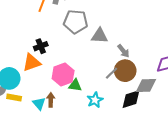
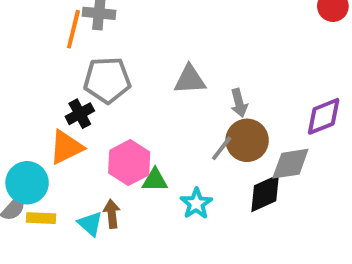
gray pentagon: (76, 22) -> (107, 80), moved
gray arrow: (123, 51) -> (239, 103), turned 32

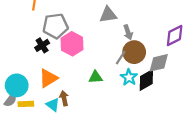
gray triangle: (190, 80) -> (108, 15), moved
orange triangle: (66, 147) -> (48, 78), moved
pink hexagon: (129, 163) -> (72, 44), moved
green triangle: (155, 180) -> (96, 77), moved
cyan star: (196, 204) -> (129, 77), moved

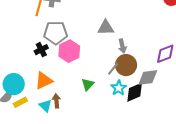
green triangle: (96, 77) -> (88, 84), turned -48
yellow rectangle: (26, 104) -> (20, 102), turned -32

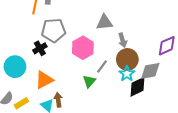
pink hexagon: (69, 51) -> (83, 48), moved
gray line: (113, 69) -> (102, 66), moved
cyan circle: (14, 84) -> (15, 67), moved
cyan star: (119, 88) -> (127, 74), moved

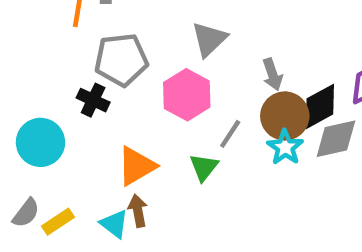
gray triangle: (104, 22) -> (209, 39), moved, turned -36
black cross: (40, 48) -> (93, 100), turned -32
orange triangle: (44, 80) -> (136, 166), moved
black diamond: (138, 87) -> (320, 106), moved

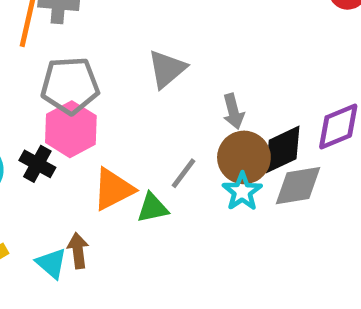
pink hexagon: (187, 95) -> (71, 129), moved
black cross: (93, 100) -> (37, 164), moved
orange triangle: (136, 166) -> (113, 189), moved
green triangle: (204, 167) -> (153, 208), turned 36

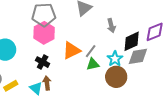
brown circle: (244, 157) -> (116, 77), moved
black cross: (37, 164) -> (43, 62), moved
orange triangle: (113, 189) -> (71, 50), moved
green triangle: (153, 208) -> (93, 64), moved

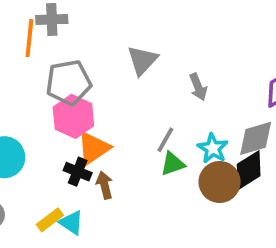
black diamond: (132, 41) -> (249, 170), moved
orange triangle: (71, 50) -> (93, 148), moved
brown arrow: (47, 83) -> (105, 185), moved
yellow rectangle: (11, 86) -> (50, 220), moved

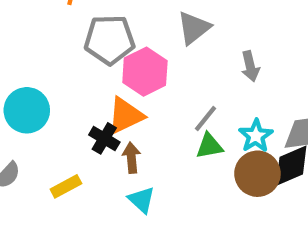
pink hexagon: (73, 116) -> (145, 72), moved
cyan triangle: (71, 223) -> (142, 200), moved

